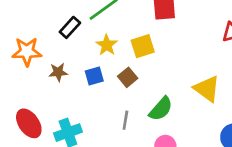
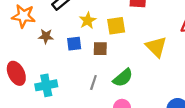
brown square: (128, 77) -> (100, 49), turned 32
yellow triangle: (207, 89) -> (156, 47), moved

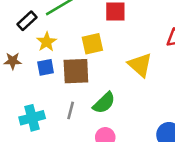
yellow star: (88, 21) -> (47, 42), moved
brown square: (100, 49) -> (76, 71), size x1.6
cyan cross: (46, 85) -> (32, 118), moved

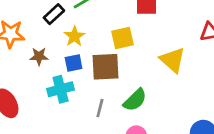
cyan cross: (32, 118) -> (61, 89), moved

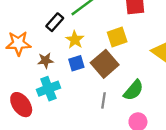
brown square: (105, 67) -> (105, 64), turned -32
cyan cross: (61, 89) -> (48, 89), moved

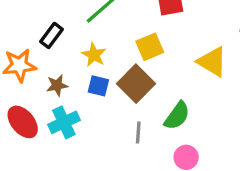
black rectangle: (55, 22) -> (52, 35), moved
blue square: (76, 63) -> (98, 86), turned 35
red ellipse: (21, 105) -> (23, 122), moved

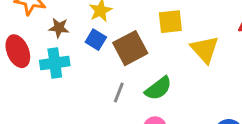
yellow square: (150, 47) -> (170, 22), moved

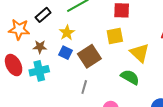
green semicircle: (158, 88) -> (130, 77), moved, turned -108

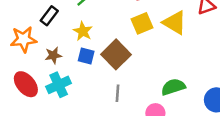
yellow triangle: (140, 53) -> (175, 23), moved
green semicircle: (130, 77) -> (173, 87), moved, turned -36

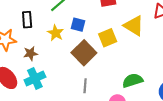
black rectangle: (49, 16) -> (27, 20), turned -42
yellow square: (142, 23) -> (108, 38), moved
blue square: (86, 56) -> (78, 25), moved

